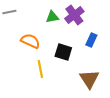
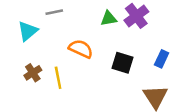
blue rectangle: (91, 40) -> (162, 59), moved
yellow line: (40, 69) -> (58, 78), moved

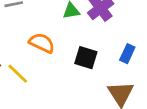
yellow line: (58, 78) -> (18, 74), turned -35

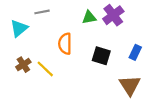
orange semicircle: (42, 43) -> (65, 44), turned -115

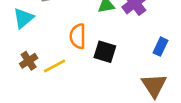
black square: (101, 56) -> (105, 52), moved
yellow line: (45, 69) -> (54, 66), turned -72

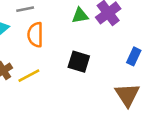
orange semicircle: (78, 36) -> (35, 35), moved

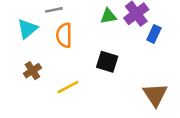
blue rectangle: (134, 56) -> (154, 34), moved
yellow line: (29, 76) -> (68, 87), moved

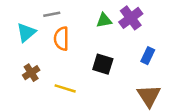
blue rectangle: (154, 34) -> (148, 56), moved
yellow line: (68, 87) -> (65, 88), turned 45

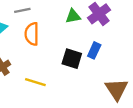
blue rectangle: (148, 56) -> (94, 50), moved

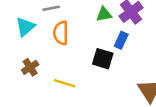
blue rectangle: (94, 50) -> (121, 40), moved

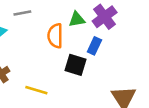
orange semicircle: (61, 33) -> (55, 36), moved

